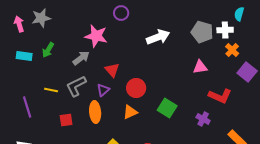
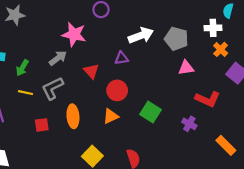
gray pentagon: (202, 32) -> (176, 39), moved
green arrow: (48, 50) -> (22, 68), moved
purple triangle: (103, 90) -> (121, 58), moved, turned 32

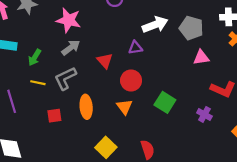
pink star: (74, 34) -> (69, 20), moved
orange triangle: (111, 116) -> (124, 107), turned -42

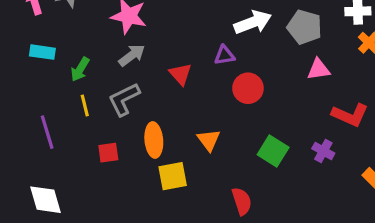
red circle: (131, 80) -> (248, 88), moved
yellow line: (38, 83) -> (85, 105), turned 64
green square: (165, 102) -> (273, 151), moved
yellow square: (106, 147) -> (173, 176), moved, turned 35

